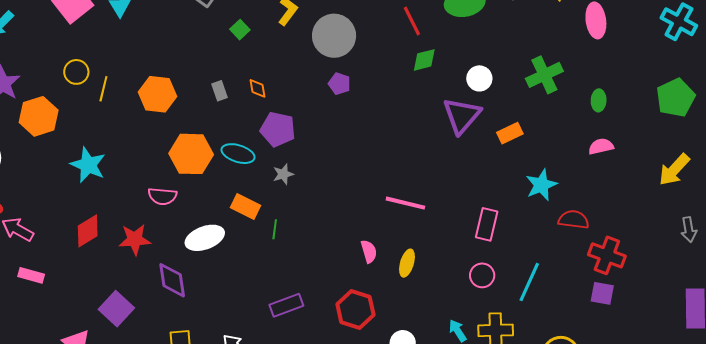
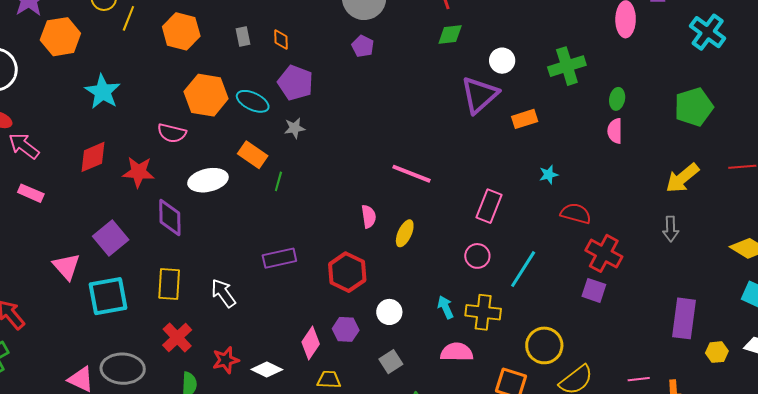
pink semicircle: (601, 146) -> (615, 131), moved, turned -85
cyan star: (541, 185) -> (549, 175), size x0.6
gray arrow: (689, 230) -> (671, 229), moved

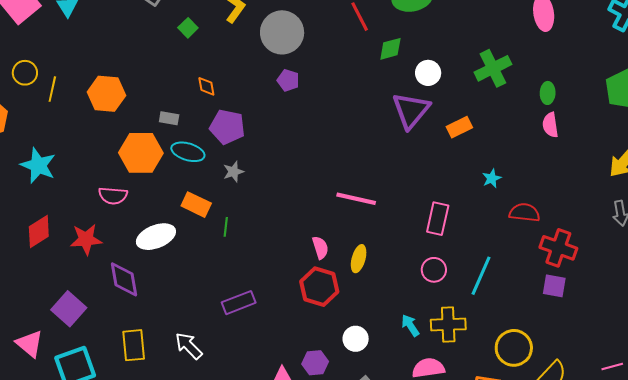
green diamond: (450, 35) -> (390, 49), moved
gray rectangle: (243, 37) -> (169, 118), moved, turned -60
red hexagon: (347, 272) -> (319, 287), moved

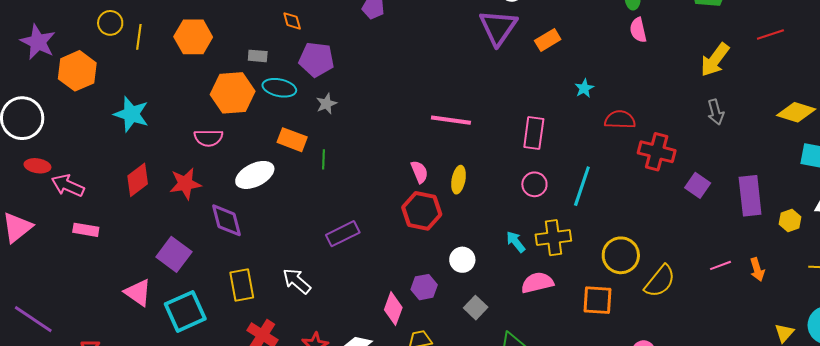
purple square: (554, 286) -> (698, 185), moved, turned 30

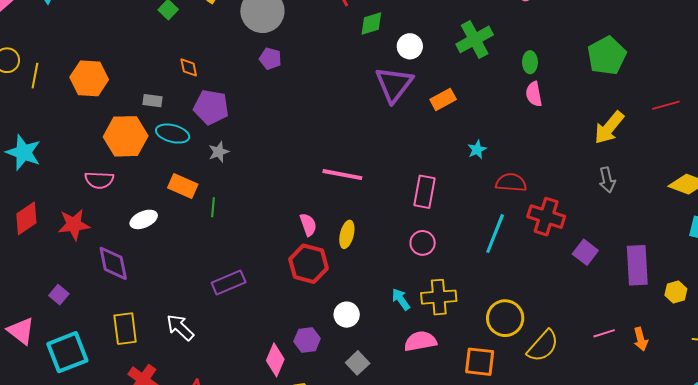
white ellipse: (255, 175) -> (144, 219), size x0.7
cyan line: (582, 186) -> (495, 234), moved
purple square: (174, 254) -> (59, 295), size x0.6

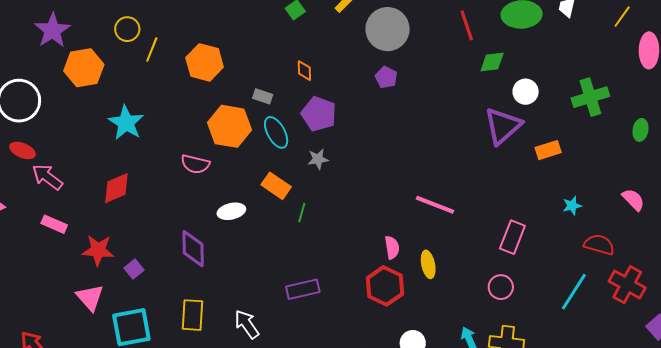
pink semicircle: (534, 94) -> (633, 200), moved, turned 135
cyan ellipse: (173, 134) -> (276, 132), turned 36
red star: (74, 225) -> (98, 250), moved
yellow ellipse: (347, 234) -> (428, 264), turned -36

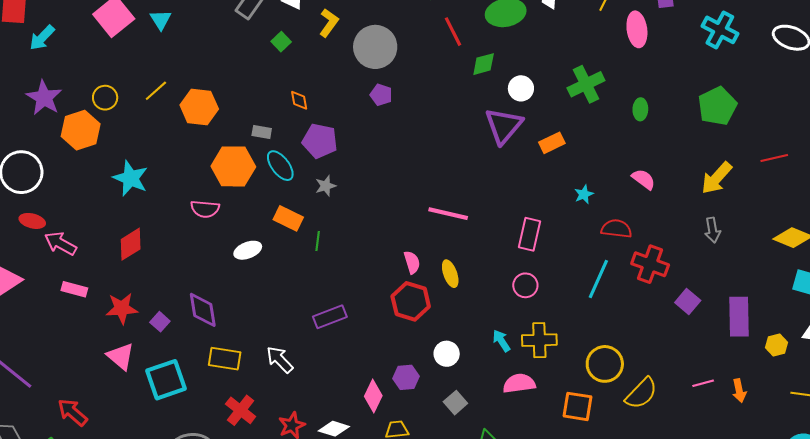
yellow circle: (127, 29) -> (105, 98), moved
yellow line: (152, 49) -> (156, 91), moved, turned 35
purple diamond: (193, 249) -> (203, 310), moved
yellow rectangle: (193, 315) -> (225, 359), turned -76

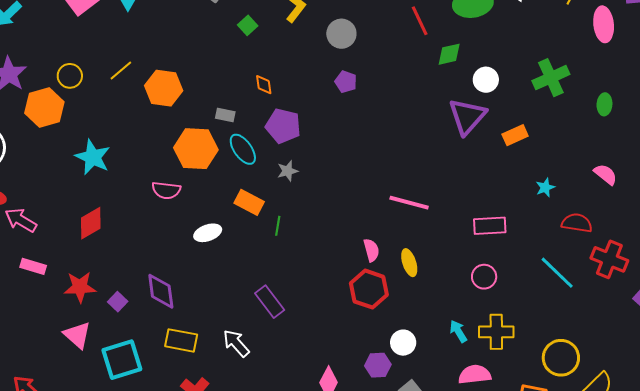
gray circle: (375, 47) -> (341, 34), size x0.7
pink rectangle: (530, 234) -> (490, 226), turned 72
cyan line: (598, 279) -> (557, 273), turned -72
purple rectangle: (330, 317) -> (270, 302), moved, turned 72
purple hexagon: (406, 377) -> (378, 365), moved

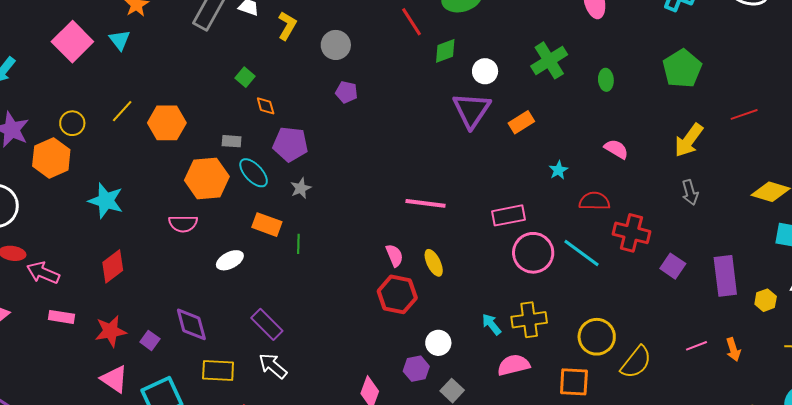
green square: (248, 25) -> (245, 77), moved
pink circle: (484, 277) -> (533, 253), moved, size x1.6
purple rectangle: (270, 302) -> (267, 324), moved

